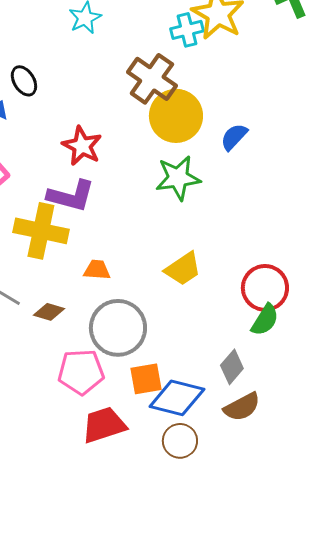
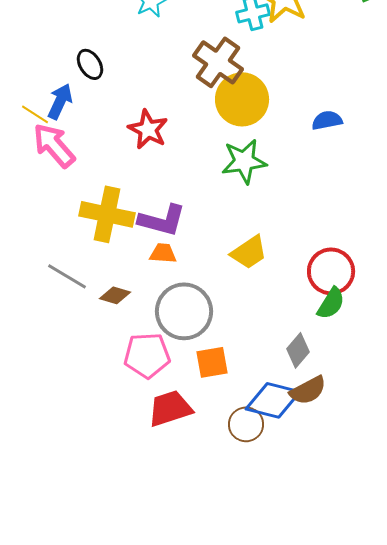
blue semicircle: (234, 137) -> (327, 120), moved, turned 36
purple L-shape: (71, 196) -> (162, 220), moved
blue diamond: (177, 398) -> (273, 400), moved

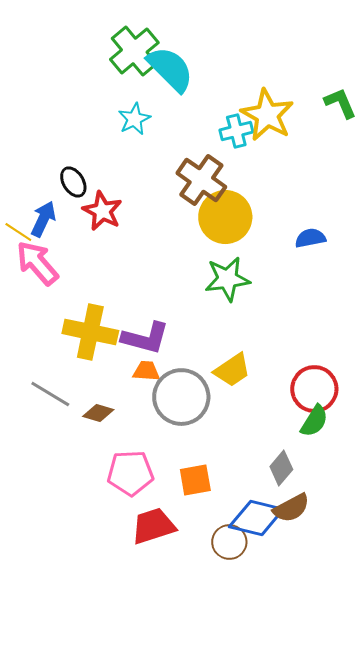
red star: (148, 129) -> (102, 211), moved
gray circle: (184, 311) -> (181, 397), moved

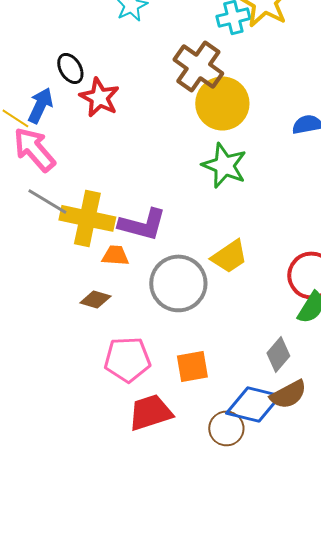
green star: (227, 279) -> (224, 165), turned 30
orange trapezoid: (146, 371) -> (115, 255), moved
gray line: (50, 394) -> (47, 201), moved

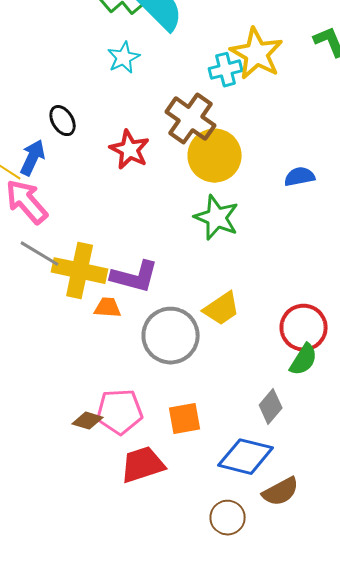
red star: (99, 97) -> (130, 150), moved
brown diamond: (95, 299) -> (88, 421), moved
brown semicircle: (288, 394) -> (281, 492), moved
brown circle: (226, 428) -> (228, 518), moved

